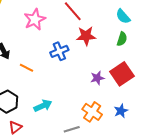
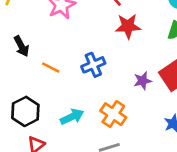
blue cross: (59, 51) -> (93, 65), moved
orange cross: (92, 112) -> (113, 114), moved

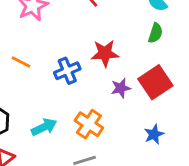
red star: (128, 26) -> (105, 53), moved
orange line: (51, 67) -> (21, 62), moved

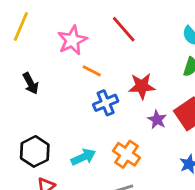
orange line: (21, 62) -> (92, 71), moved
purple star: (121, 88) -> (157, 120), turned -30

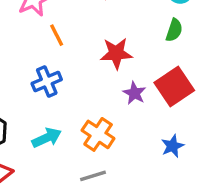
orange line: (92, 71) -> (57, 35), turned 36
blue cross: (106, 103) -> (47, 81), moved

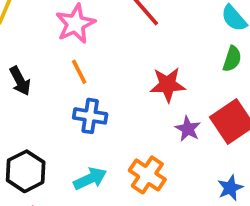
orange line: (57, 35) -> (79, 72), moved
blue cross: (47, 81) -> (90, 116), turned 32

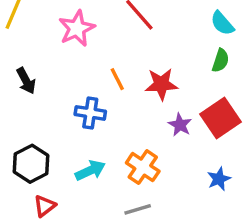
orange line: (79, 72) -> (117, 79), moved

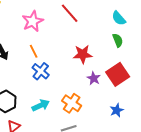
green semicircle: (221, 60) -> (118, 40), turned -40
orange line: (117, 79) -> (34, 51), moved
blue cross: (90, 113) -> (41, 71), turned 30

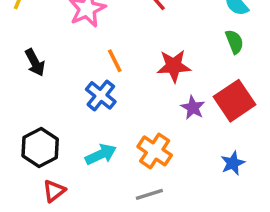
orange line: (34, 51) -> (115, 61), moved

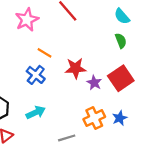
orange line: (115, 61) -> (45, 53), turned -32
red star: (174, 66) -> (75, 68), moved
orange cross: (155, 151) -> (94, 118), moved, turned 30

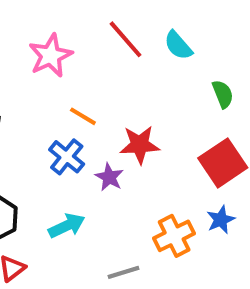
cyan semicircle: (122, 16) -> (178, 45), moved
purple star: (94, 83) -> (109, 177), moved
blue star: (120, 118) -> (221, 220), moved

